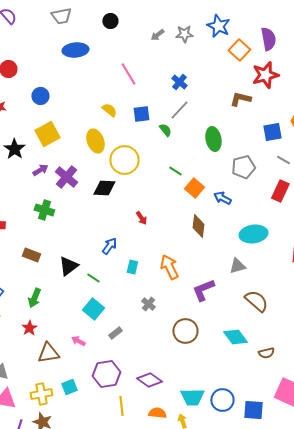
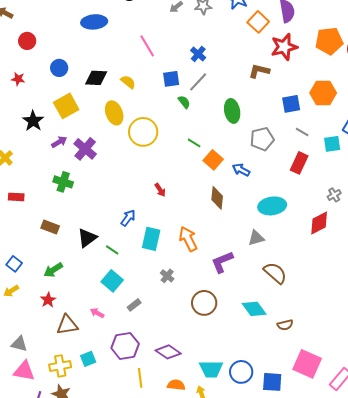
blue square: (141, 114) -> (171, 79), moved
black diamond: (104, 188) -> (96, 78), moved
cyan rectangle: (132, 267) -> (151, 239), size x1.6
green arrow: (34, 298) -> (53, 270), turned 36

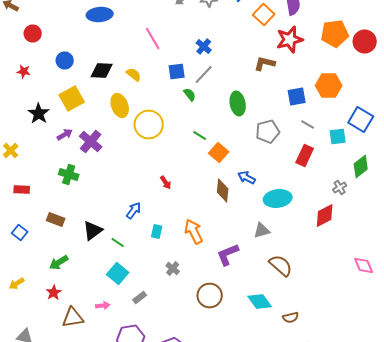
blue arrow: (241, 170) -> (247, 178), moved
cyan rectangle: (151, 239) -> (157, 232), size x0.6
blue square: (14, 264) -> (20, 232), moved
pink arrow: (97, 313) -> (103, 306), turned 144

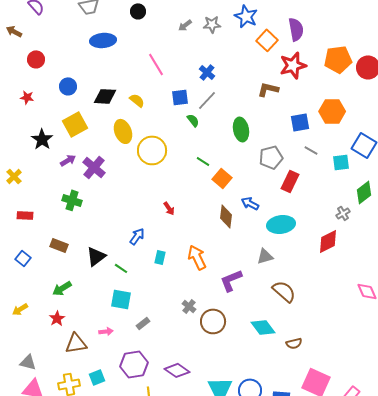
red rectangle: (305, 156) -> (290, 181), moved
gray cross: (173, 268) -> (189, 306), moved
cyan square: (118, 274) -> (121, 299), turned -30

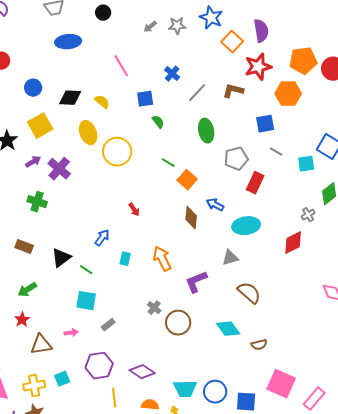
gray line: (207, 100) -> (197, 93), moved
orange hexagon: (332, 111) -> (288, 94), moved

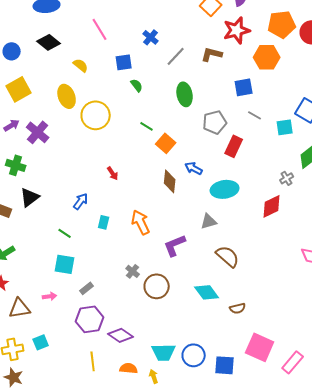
black diamond: (70, 98) -> (49, 42), moved, turned 35
black triangle: (61, 258) -> (30, 197), moved
purple hexagon: (99, 366) -> (90, 319), moved

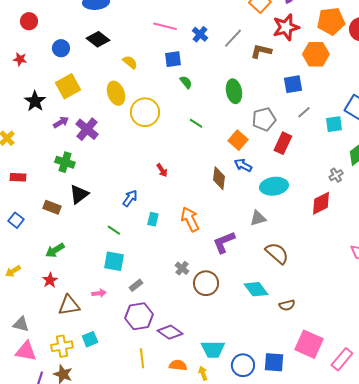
pink line: (100, 29) -> (165, 26), moved, turned -45
gray line: (176, 56) -> (233, 38), moved
gray line: (255, 115) -> (304, 112), turned -72
orange square: (166, 143) -> (238, 140), moved
blue circle: (194, 355) -> (243, 365), moved

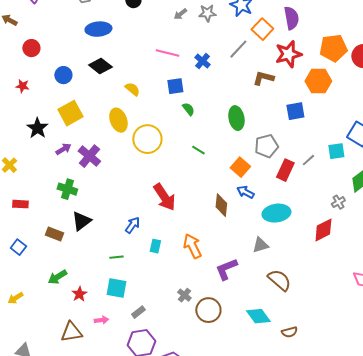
gray line: (233, 38) -> (238, 49), moved
gray line: (304, 112) -> (308, 160), moved
red arrow: (162, 170) -> (164, 197), size x2.0
green line: (114, 230) -> (116, 257), turned -40
red star: (50, 280) -> (79, 294), moved

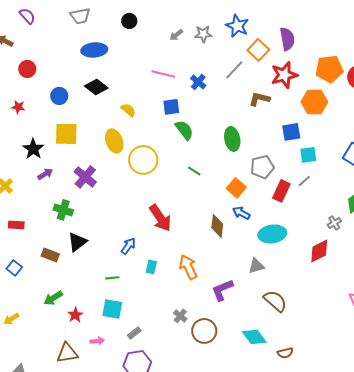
green semicircle: (188, 109) -> (184, 130), size x1.5
yellow square: (70, 113) -> (66, 134), turned 30
purple arrow: (63, 149) -> (45, 174), moved
cyan square: (336, 151) -> (308, 155), moved

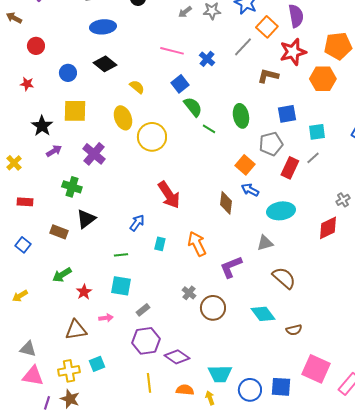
blue square: (171, 107) -> (180, 84), turned -30
blue square: (291, 132) -> (287, 114), moved
green line: (194, 171) -> (209, 129), moved

